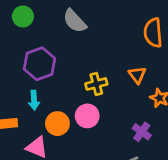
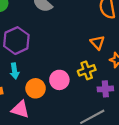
yellow cross: (96, 84) -> (87, 70), moved
purple cross: (142, 132) -> (105, 89), turned -35

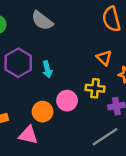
yellow cross: (87, 70) -> (95, 88), turned 30
cyan arrow: (15, 71) -> (47, 69), moved

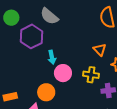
purple hexagon: (18, 63) -> (32, 36), moved
pink circle: (67, 101) -> (63, 73), moved

